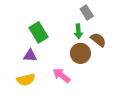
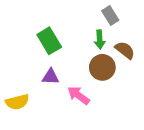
purple triangle: (30, 55) -> (50, 77), moved
yellow semicircle: (26, 80) -> (17, 102), moved

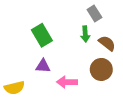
brown circle: (102, 67) -> (101, 69), moved
pink arrow: (78, 95) -> (67, 82), turned -36

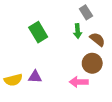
purple triangle: (43, 66) -> (35, 77), moved
pink arrow: (67, 82) -> (79, 82), moved

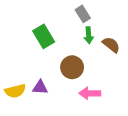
gray rectangle: (86, 12) -> (83, 14), moved
brown circle: (92, 63) -> (72, 67), moved

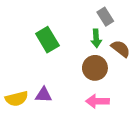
gray rectangle: (83, 14) -> (105, 17), moved
brown circle: (72, 67) -> (95, 68), moved

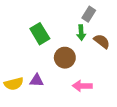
gray rectangle: (105, 17) -> (89, 14), turned 64
brown circle: (95, 68) -> (65, 58), moved

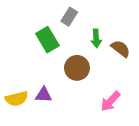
gray rectangle: (89, 14) -> (69, 17), moved
pink arrow: (82, 86) -> (110, 101), moved, turned -48

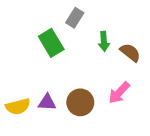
brown circle: (77, 68) -> (80, 102), moved
pink arrow: (110, 101) -> (119, 93), moved

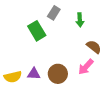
green arrow: (104, 41) -> (80, 20), moved
brown semicircle: (130, 52) -> (94, 47), moved

